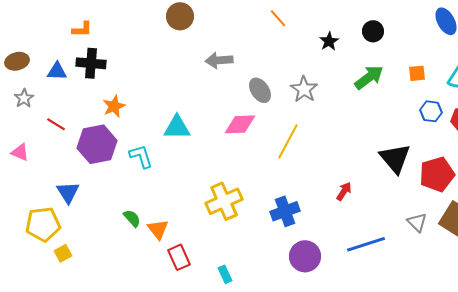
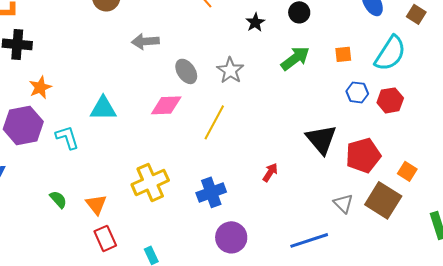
orange triangle: (158, 229) -> (96, 204), moved
blue line: (366, 244) -> (309, 240), moved

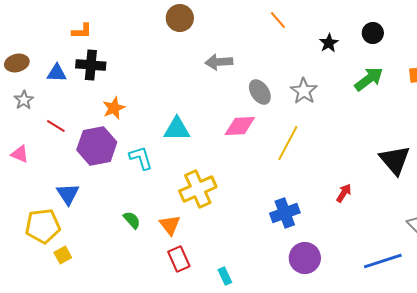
yellow cross: (150, 182) -> (198, 189), moved

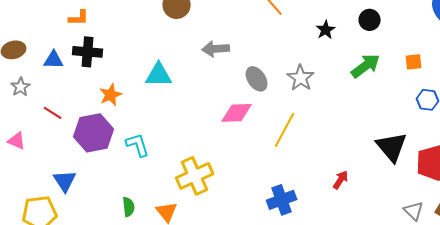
cyan triangle: (177, 129) -> (159, 75), moved
green semicircle: (132, 220) -> (129, 207), turned 36

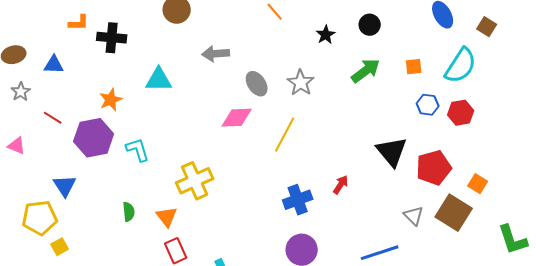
black cross: (88, 52) -> (112, 38), moved
blue cross: (282, 200) -> (298, 200), moved

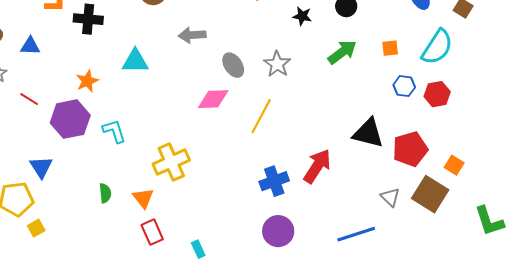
black star: (326, 35) -> (302, 16), turned -30
black triangle: (392, 152) -> (368, 133), turned -36
red arrow: (341, 185) -> (317, 166), size x1.8

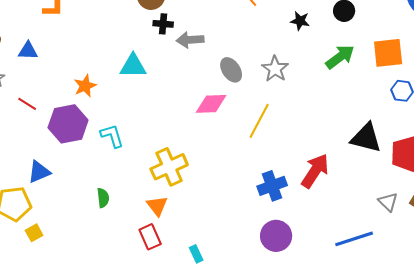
black cross: (88, 19) -> (163, 24), moved, size x0.7
orange square: (390, 48) -> (388, 53), size x1.8
blue triangle: (41, 167) -> (39, 172), turned 40
orange triangle: (143, 198) -> (157, 206), moved

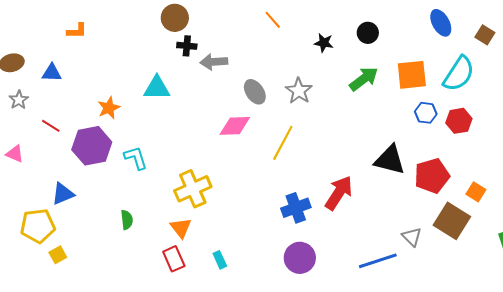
gray triangle: (388, 202) -> (412, 237), moved
cyan rectangle: (196, 254) -> (220, 260), moved

